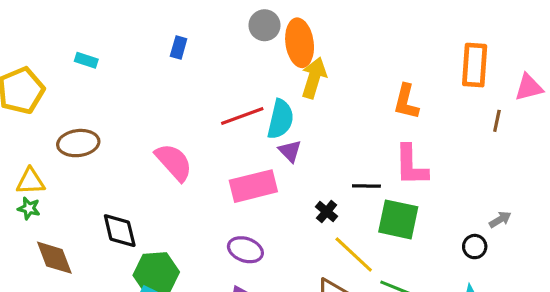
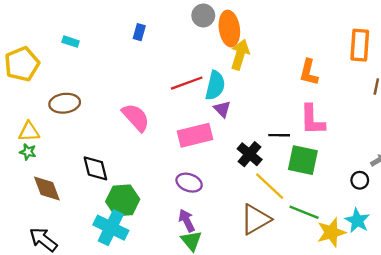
black cross: (327, 212) -> (250, 154), size x1.5

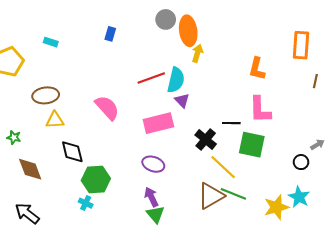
yellow arrow: (240, 55) -> (197, 53), size x0.7
yellow triangle: (29, 132) -> (55, 120), moved
green line: (304, 212) -> (233, 194), moved
cyan cross: (111, 228) -> (86, 203), size x0.5

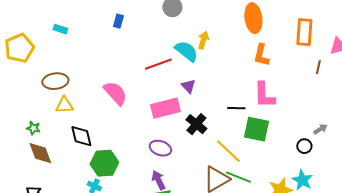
orange ellipse: (188, 31) -> (253, 18), moved
cyan semicircle: (176, 80) -> (186, 51), moved, turned -65
green star: (14, 137) -> (33, 128), moved
black cross: (206, 139) -> (196, 124), moved

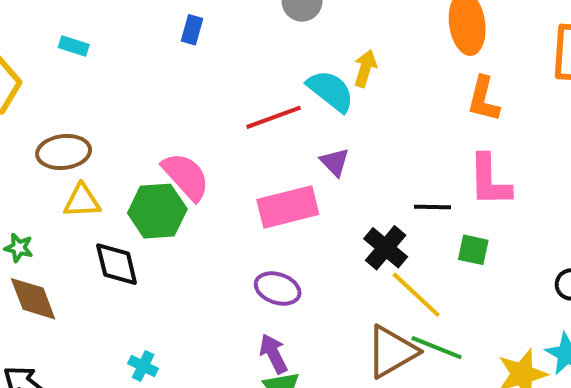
black cross: (196, 124) -> (386, 248), moved
green square: (256, 129) -> (473, 250), size x0.6
green hexagon: (104, 163) -> (157, 211), moved

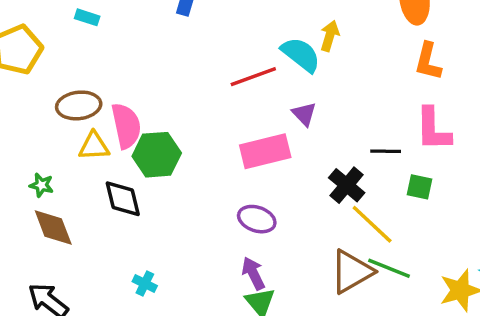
pink semicircle: (186, 176) -> (126, 126), moved, turned 30

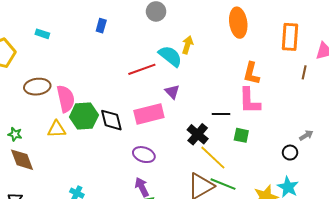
orange L-shape: (428, 61) -> (251, 73), moved
yellow triangle: (94, 146) -> (57, 129), moved
black diamond: (123, 199) -> (111, 120), moved

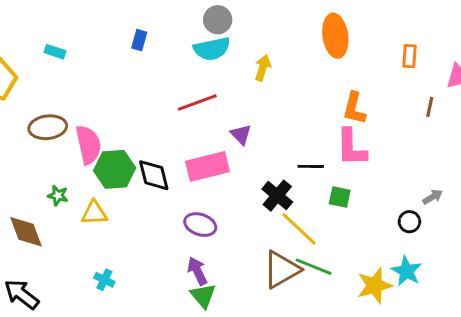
orange rectangle: (290, 37) -> (409, 56), size x0.6
cyan semicircle: (170, 56) -> (212, 49), moved, turned 130
yellow triangle: (57, 129) -> (94, 213), moved
green star: (15, 134) -> (58, 196), moved

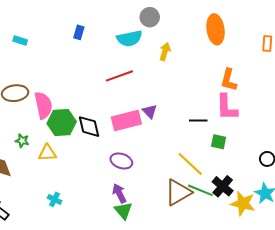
gray circle: (218, 20) -> (150, 17), moved
purple triangle: (241, 135) -> (150, 111), moved
black cross: (277, 196) -> (223, 186), moved
yellow star: (375, 286) -> (243, 204), turned 30

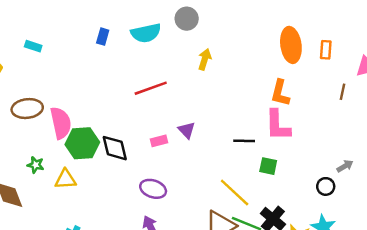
orange ellipse: (216, 29) -> (291, 45), moved
cyan semicircle: (129, 38) -> (146, 33), moved
pink rectangle: (126, 120) -> (159, 141), size x0.5

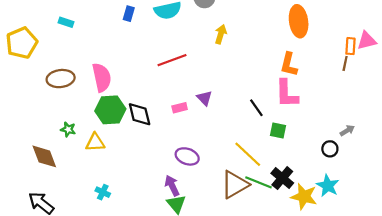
orange rectangle: (326, 50) -> (350, 46), moved
pink semicircle: (61, 123) -> (102, 77), moved
black line: (244, 141) -> (256, 108), turned 54
purple ellipse: (153, 189) -> (187, 156), moved

